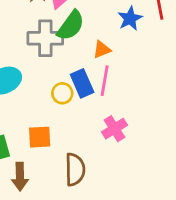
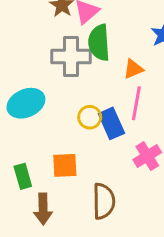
green semicircle: (71, 26) -> (99, 43), turned 140
blue rectangle: (82, 83) -> (111, 123), moved

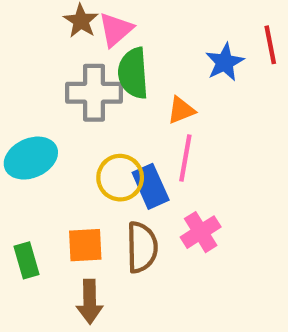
yellow circle: (90, 117) -> (120, 178), size x1.4
brown semicircle: (104, 201) -> (142, 247), moved
brown arrow: (43, 209) -> (90, 302), moved

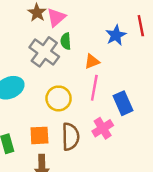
green semicircle: (133, 73) -> (66, 41), size x0.6
gray cross: (94, 93) -> (44, 52), turned 36
blue rectangle: (151, 186) -> (123, 103), moved

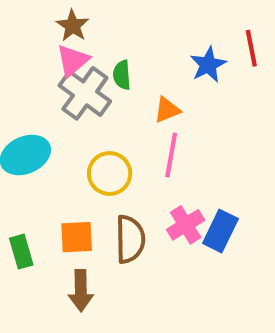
pink triangle: (56, 17) -> (73, 61), moved
blue rectangle: (123, 103) -> (220, 231), moved, turned 50

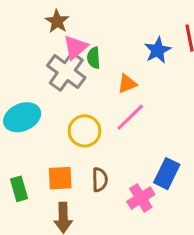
pink triangle: (73, 61) -> (75, 47), moved
pink line: (171, 155) -> (130, 117), turned 36
pink cross: (186, 225) -> (141, 198), moved
brown semicircle: (130, 239) -> (100, 180), size x0.7

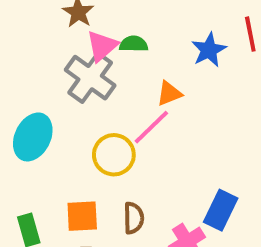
green semicircle: (94, 58) -> (134, 44), moved, turned 95
cyan ellipse: (22, 117) -> (33, 137), turned -40
pink line: (130, 117) -> (151, 127), moved

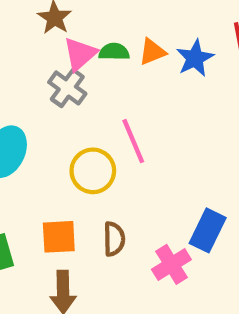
gray cross: (90, 78) -> (67, 88), size x0.7
orange triangle: (169, 93) -> (152, 52), moved
pink line: (151, 127) -> (133, 141), turned -69

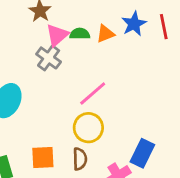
blue star: (195, 58) -> (134, 24), moved
pink line: (133, 141) -> (93, 94), turned 72
yellow circle: (93, 171) -> (88, 128), moved

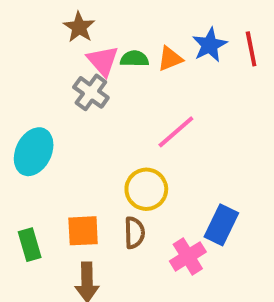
pink triangle: (57, 35) -> (103, 61), turned -30
pink line: (93, 94) -> (176, 132), moved

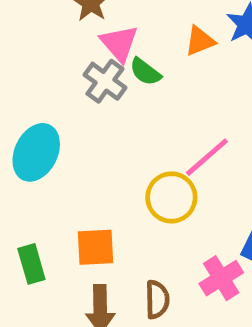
green semicircle: (134, 59) -> (145, 72), moved, turned -144
pink line: (176, 132) -> (207, 157), moved
brown semicircle: (134, 233) -> (157, 299), moved

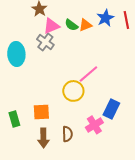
pink triangle: (119, 43) -> (51, 26), turned 48
green semicircle: (145, 72) -> (71, 25), moved
cyan ellipse: (36, 152) -> (16, 54), moved, turned -30

